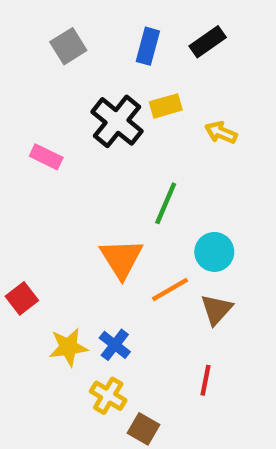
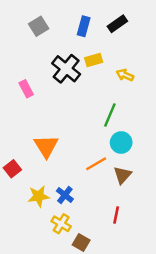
pink rectangle: (46, 157) -> (26, 89), turned 36
green line: (166, 203) -> (110, 115), moved
orange triangle: (121, 259) -> (46, 146), moved

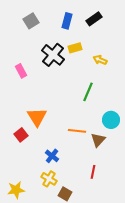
cyan circle: (121, 142) -> (111, 120), moved
orange line: (96, 164) -> (77, 131), turned 36
red square: (12, 169) -> (21, 135), moved
yellow star: (39, 196) -> (16, 190), moved

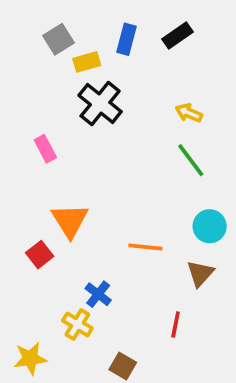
yellow rectangle: (75, 48) -> (87, 62), moved
pink rectangle: (21, 71) -> (45, 149), moved
green line: (88, 92) -> (191, 160), moved, turned -60
brown triangle: (98, 140) -> (200, 273), moved
yellow cross: (49, 179) -> (77, 324), moved

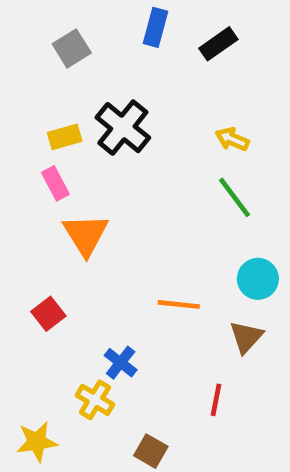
blue rectangle: (126, 39) -> (155, 27), moved
yellow rectangle: (87, 62) -> (65, 137), moved
orange triangle: (70, 221) -> (86, 235), moved

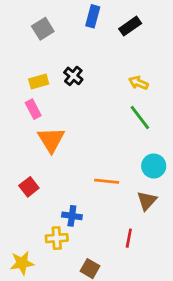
black cross: (123, 128) -> (73, 76), size x0.6
blue cross: (121, 363) -> (72, 216), turned -30
yellow cross: (95, 400) -> (57, 238), turned -35

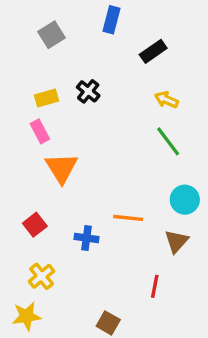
black rectangle: (130, 26) -> (153, 51), moved
blue cross: (72, 216) -> (87, 238), moved
yellow cross: (57, 238) -> (42, 276), moved, turned -35

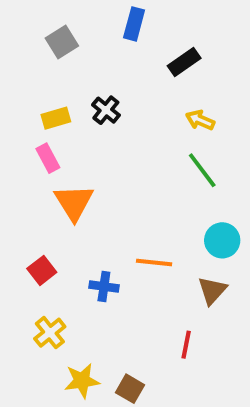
yellow star: (27, 316) -> (82, 381), moved

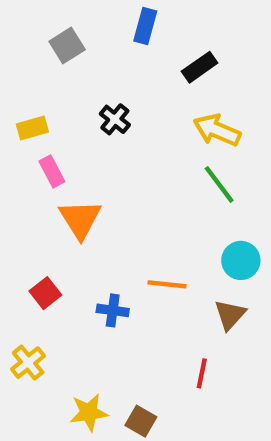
yellow rectangle: (56, 118) -> (32, 128), moved
yellow arrow: (200, 120) -> (217, 130), size x1.5
yellow cross: (50, 333) -> (28, 363), moved

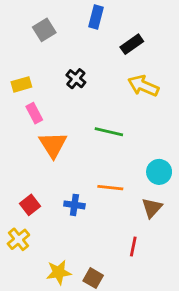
green line: (219, 184) -> (109, 132), moved, turned -40
red square: (45, 293) -> (30, 205), moved

